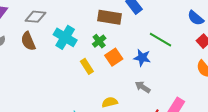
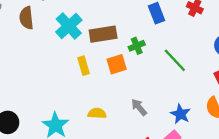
brown rectangle: (110, 17) -> (103, 34), moved, turned -35
green cross: (99, 41) -> (137, 46), moved
blue star: (142, 58) -> (180, 114), moved

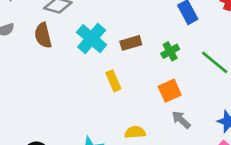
brown rectangle: (103, 34) -> (131, 43), size x0.7
orange square: (117, 64) -> (170, 91), moved

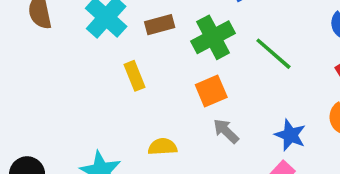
green cross: (170, 51) -> (213, 37), size x1.6

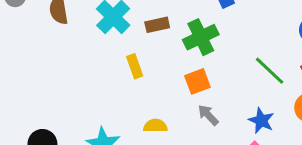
green line: (273, 54) -> (270, 71), moved

